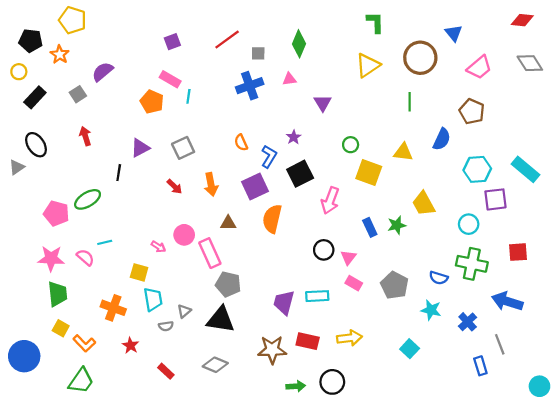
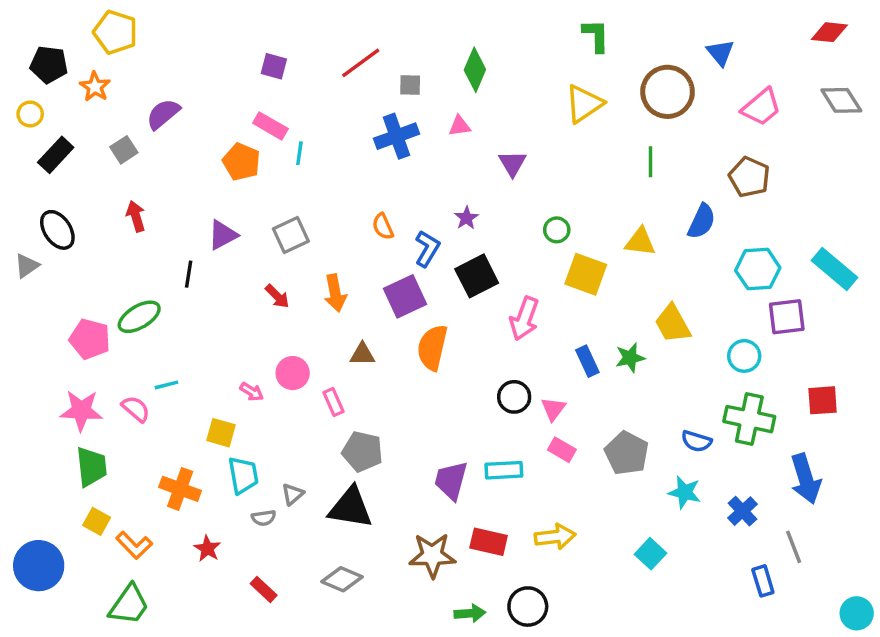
purple square: (172, 42) -> (274, 66), turned 35
pink rectangle: (210, 253) -> (333, 402), size x0.6
blue arrow: (507, 301) -> (806, 479), turned -124

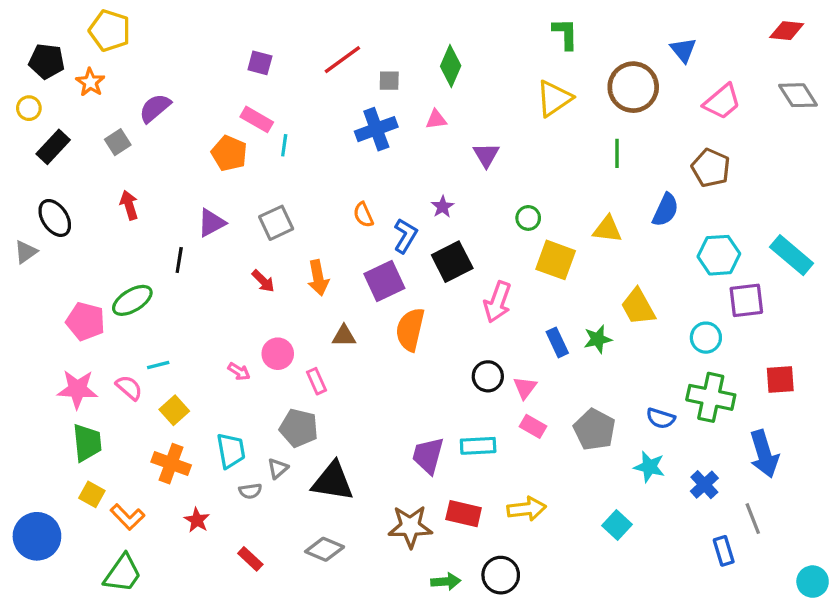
yellow square: (221, 433) -> (174, 410), moved, turned 32
gray pentagon: (362, 451) -> (299, 428), moved

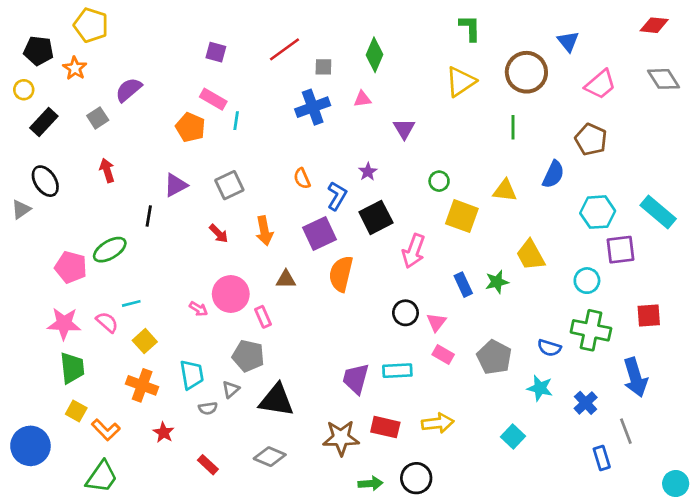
pink circle: (278, 354) -> (231, 294), size x1.4

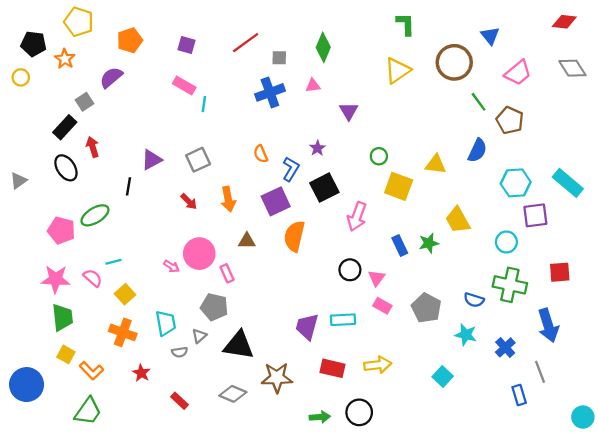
black rectangle: (44, 122) -> (65, 127), moved
orange pentagon: (190, 127) -> (130, 40), moved, turned 30
green line: (513, 127) -> (479, 102), moved, turned -36
black ellipse: (45, 181) -> (66, 168), moved
brown star: (341, 438) -> (277, 378), moved

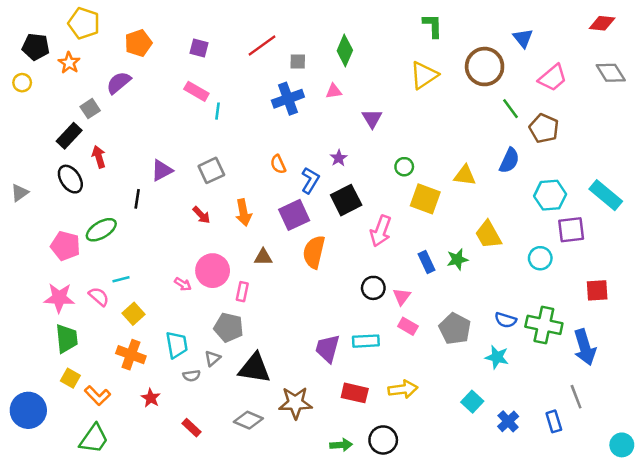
pink rectangle: (227, 273) -> (242, 292), turned 36
green cross: (510, 285) -> (544, 325), moved
blue cross: (505, 347) -> (508, 421), moved

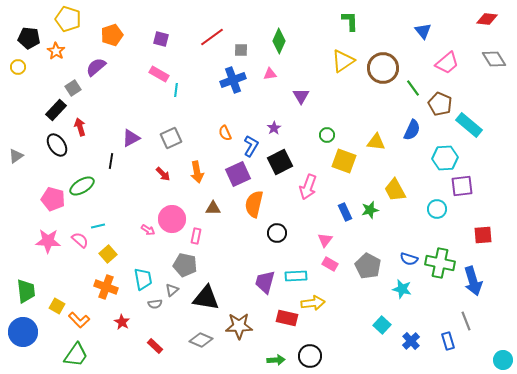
brown circle: (485, 67) -> (383, 68), moved
cyan rectangle: (606, 195) -> (469, 125), moved
black circle: (373, 288) -> (277, 233), moved
green trapezoid: (67, 339) -> (26, 291), moved
yellow arrow: (403, 389) -> (313, 303), moved

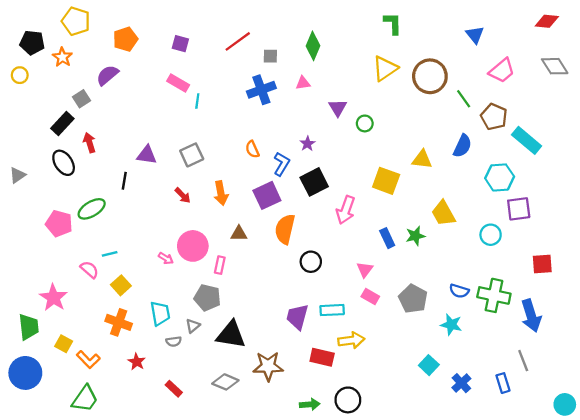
green circle: (327, 135) -> (365, 123), moved
purple triangle: (131, 138) -> (147, 155), turned 36
pink star: (48, 241) -> (53, 298), moved, turned 30

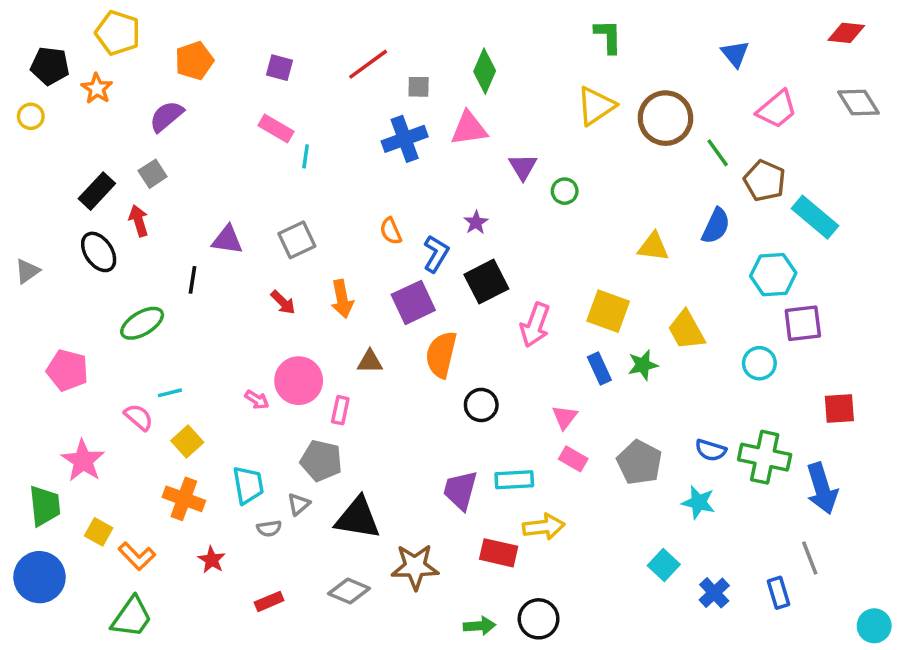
pink triangle: (303, 83) -> (469, 129), size x1.6
gray square: (82, 99) -> (153, 174), moved
yellow square: (386, 181) -> (608, 311), moved
pink pentagon: (59, 223) -> (67, 370), moved
red rectangle: (174, 389) -> (269, 601), turned -66

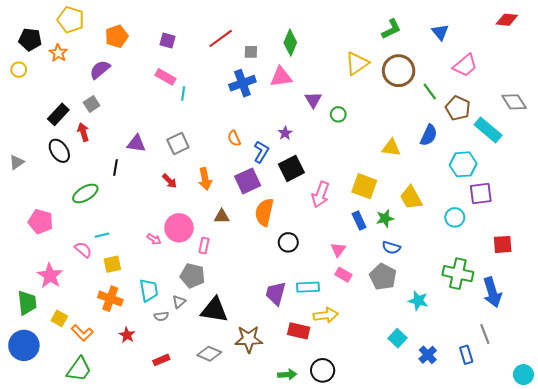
green L-shape: (608, 36) -> (391, 29), moved, turned 65
gray diamond: (858, 102) -> (514, 102), moved
yellow square: (187, 441) -> (112, 264), turned 30
blue semicircle: (711, 450) -> (391, 248), moved

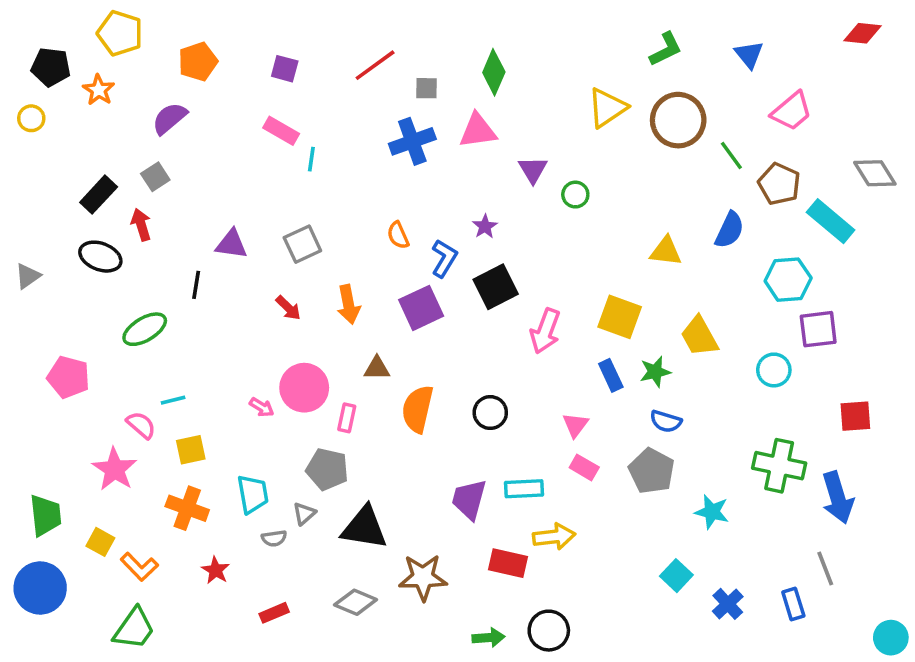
black ellipse: (59, 151) -> (100, 257), turned -35
orange semicircle: (264, 212) -> (418, 409), moved
pink star: (50, 276) -> (115, 469), moved

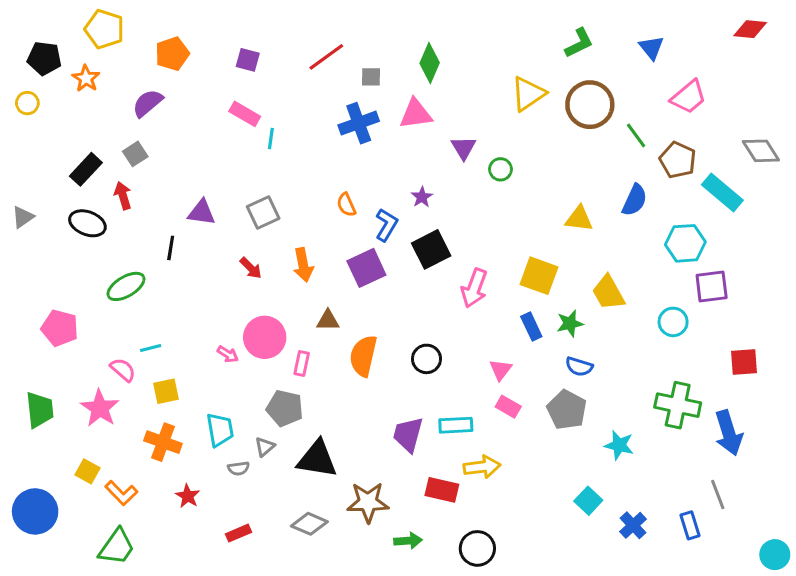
gray triangle: (28, 276) -> (23, 217), moved
green trapezoid: (45, 515) -> (40, 410), moved
green arrow: (489, 638) -> (408, 541), moved

